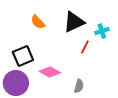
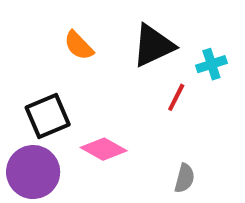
gray semicircle: (79, 86) -> (184, 178), moved

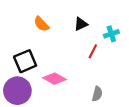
black triangle: (153, 46) -> (81, 24), size x0.6

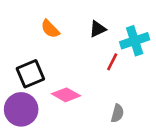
cyan cross: (111, 34) -> (135, 41), size x1.5

